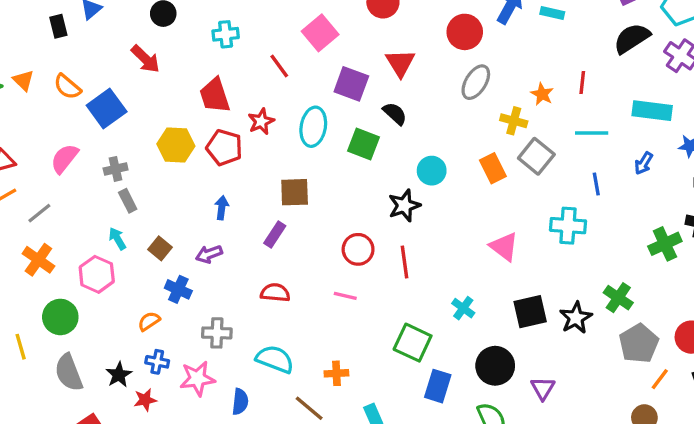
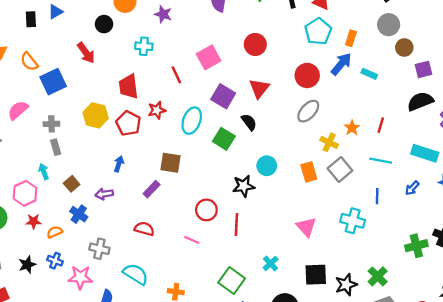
red star: (145, 400) -> (33, 221), moved

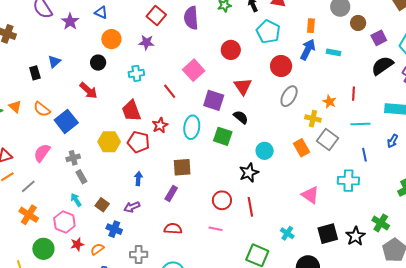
cyan pentagon: (318, 31) -> (268, 32), moved

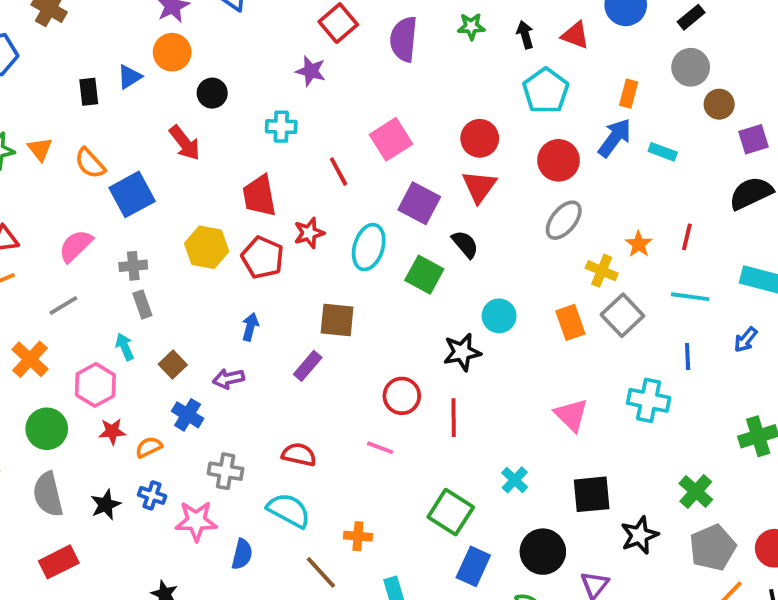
orange circle: (111, 39) -> (172, 52), moved
red circle: (231, 50) -> (480, 138), moved
gray line: (28, 186) -> (63, 306), moved
red semicircle: (173, 229) -> (299, 455), moved
black star: (356, 236) -> (639, 535), moved

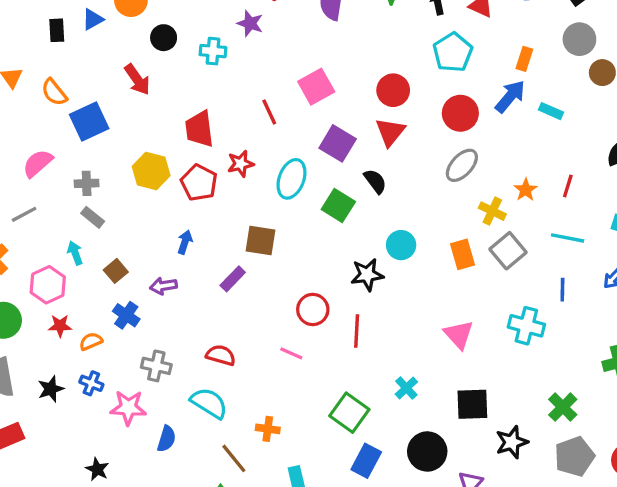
cyan cross: (281, 127) -> (213, 51), moved
gray rectangle: (142, 304) -> (93, 217), turned -35

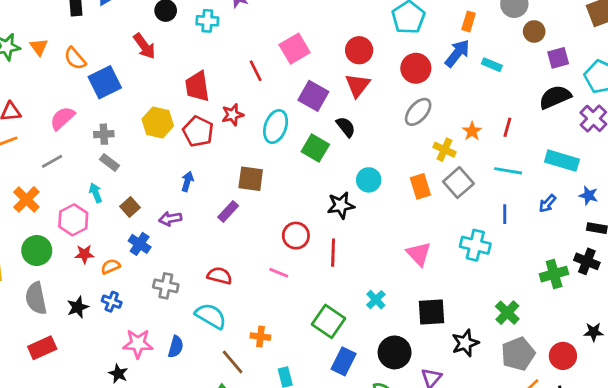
pink star: (128, 408) -> (138, 344), moved

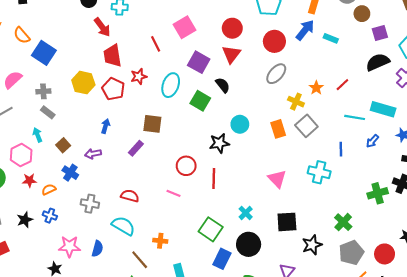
red arrow: (144, 46) -> (102, 27), moved
blue square: (105, 82) -> (44, 53), turned -30
red line: (507, 127) -> (342, 85), turned 32
cyan line: (508, 171) -> (355, 117), moved
black circle: (395, 352) -> (249, 244), moved

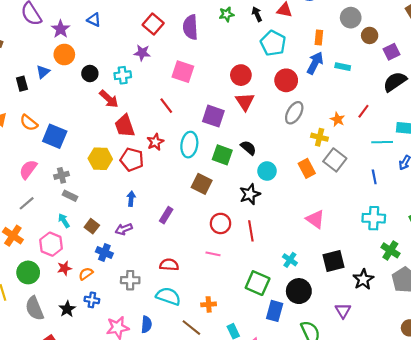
pink square: (184, 27) -> (183, 72), moved, turned -30
black semicircle: (223, 85) -> (248, 148), moved
brown square: (152, 124) -> (202, 184), moved, turned 30
cyan cross: (319, 172) -> (374, 218), moved

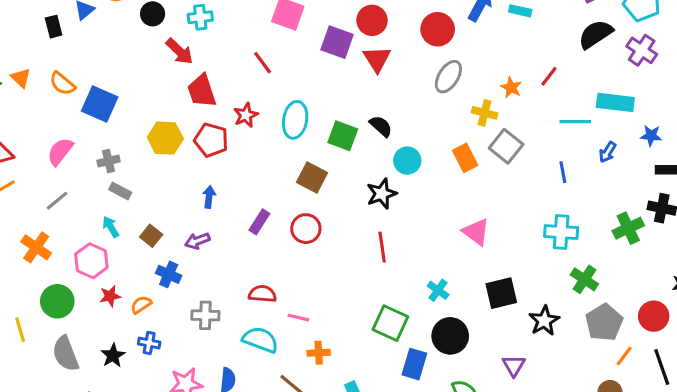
purple square: (213, 116) -> (337, 42), moved
red circle: (221, 223) -> (306, 229), moved
pink line: (213, 254) -> (298, 318), moved

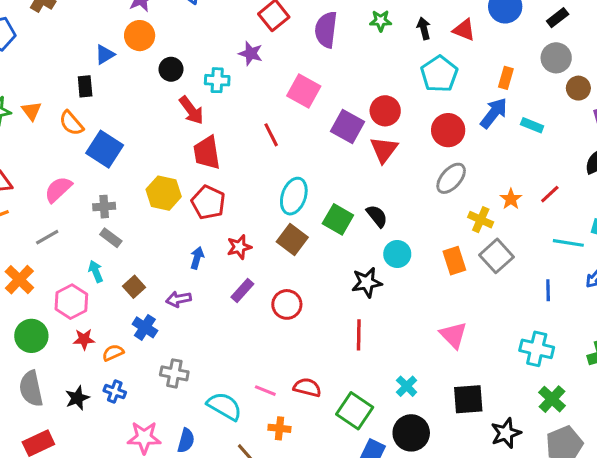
black rectangle: (54, 27) -> (85, 86), moved
red star: (246, 115) -> (239, 247), moved
brown square: (312, 177) -> (292, 239), moved
red semicircle: (262, 294) -> (307, 387), moved

